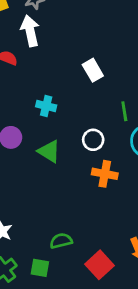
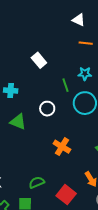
orange cross: (105, 174) -> (62, 147), moved, turned 30

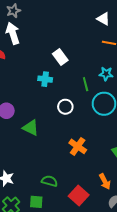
cyan cross: (11, 91) -> (45, 79), moved
green triangle: (18, 122) -> (31, 128), moved
green semicircle: (37, 182) -> (50, 181), turned 35

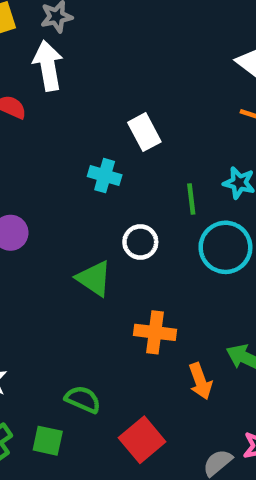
green triangle: (31, 128) -> (94, 278), moved
orange cross: (78, 146) -> (155, 332), turned -36
orange arrow: (105, 181) -> (200, 381), moved

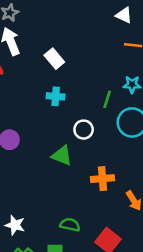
white rectangle: (144, 132) -> (54, 59), moved
green line: (191, 199) -> (107, 99), turned 36

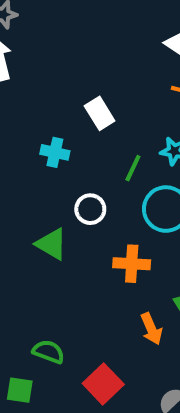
white rectangle: (54, 59) -> (100, 113), moved
orange cross: (102, 179) -> (132, 264), moved

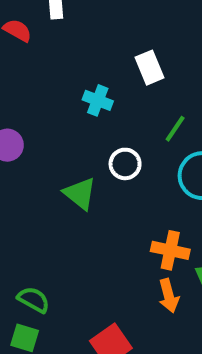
orange cross: (132, 264) -> (170, 250), moved
green semicircle: (49, 352) -> (34, 300), moved

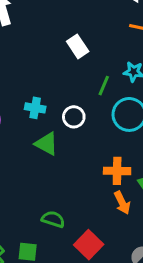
cyan cross: (98, 100) -> (35, 108), moved
green semicircle: (34, 300) -> (53, 219), moved

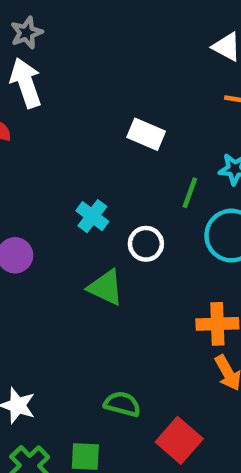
white rectangle: (78, 46) -> (146, 134), turned -30
cyan cross: (35, 108) -> (92, 216), moved, turned 30

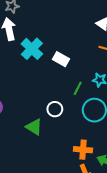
cyan cross: (92, 216) -> (32, 49), moved, size x1.5

